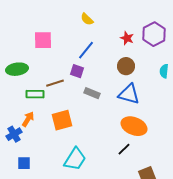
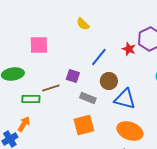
red star: (127, 38) -> (129, 49), moved
blue line: (86, 50) -> (99, 57), moved
brown circle: (126, 66) -> (109, 81), moved
orange square: (62, 120) -> (84, 125), moved

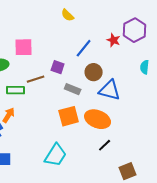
pink square: (39, 45) -> (24, 47), moved
orange ellipse: (130, 131) -> (98, 119), moved

